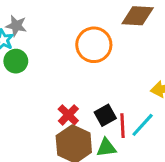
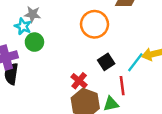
black square: (105, 115) -> (106, 62), moved
cyan line: (143, 125) -> (135, 62), moved

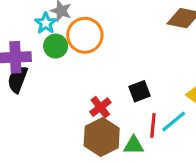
orange circle: (95, 24) -> (85, 35), moved
cyan line: (135, 62) -> (174, 122), moved

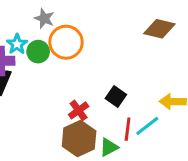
cyan star: (46, 23) -> (17, 44), moved
black square: (140, 91) -> (116, 96), turned -36
green triangle: (134, 145) -> (109, 147), turned -30

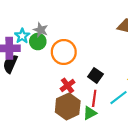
gray star: (44, 19) -> (41, 30), moved
orange circle: (66, 42) -> (64, 52), moved
red line: (128, 129) -> (94, 98), moved

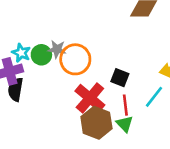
gray star: (41, 30) -> (57, 49), moved
red cross: (68, 86) -> (90, 98), size x1.6
green triangle: (90, 113) -> (125, 124), turned -32

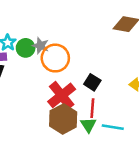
cyan line: (154, 97) -> (113, 127), moved, turned 50

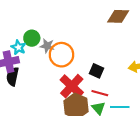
green circle: (26, 48) -> (32, 38), moved
red line: (92, 108) -> (100, 93), turned -70

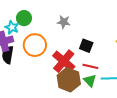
gray star: (47, 46) -> (64, 22), moved
orange circle: (61, 55) -> (35, 45), moved

